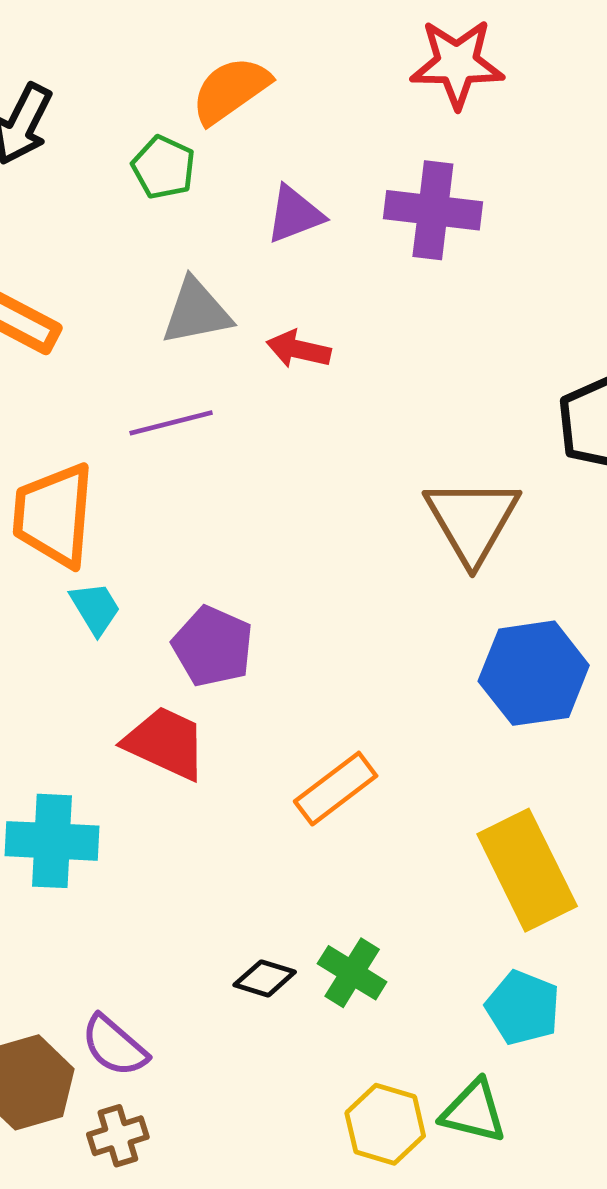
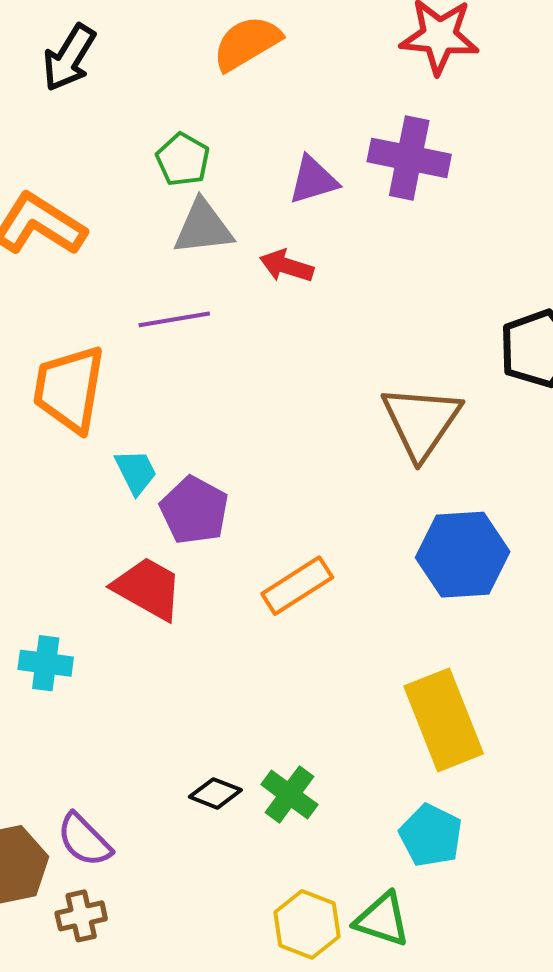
green pentagon: (164, 167) -> (183, 160), moved
purple triangle: (295, 214) -> (313, 180), moved
cyan trapezoid: (95, 608) -> (136, 472), moved
orange rectangle: (336, 789) -> (297, 586), moved
cyan cross: (52, 841) -> (46, 663), size x0.7

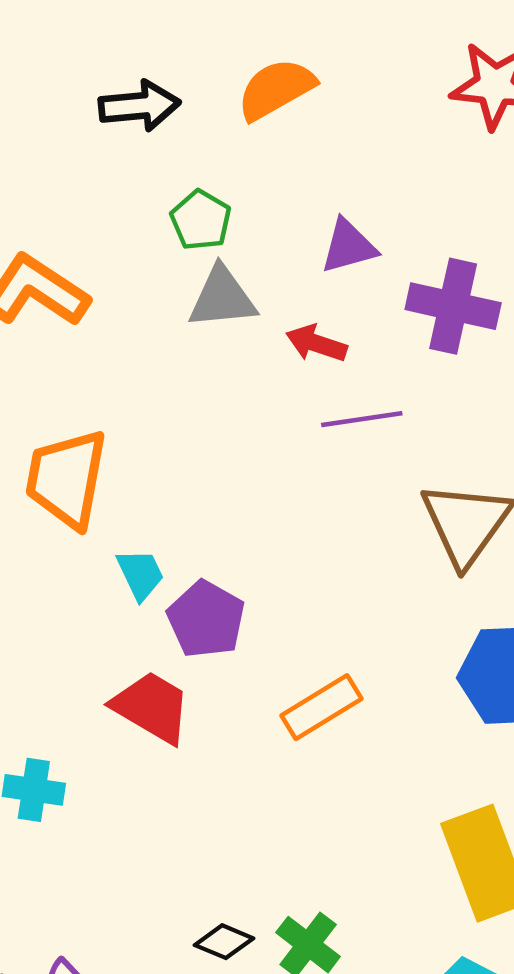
black arrow: (69, 58) -> (139, 106), moved, turned -128
purple cross: (409, 158) -> (453, 306), moved
purple line: (174, 319) -> (362, 419), moved

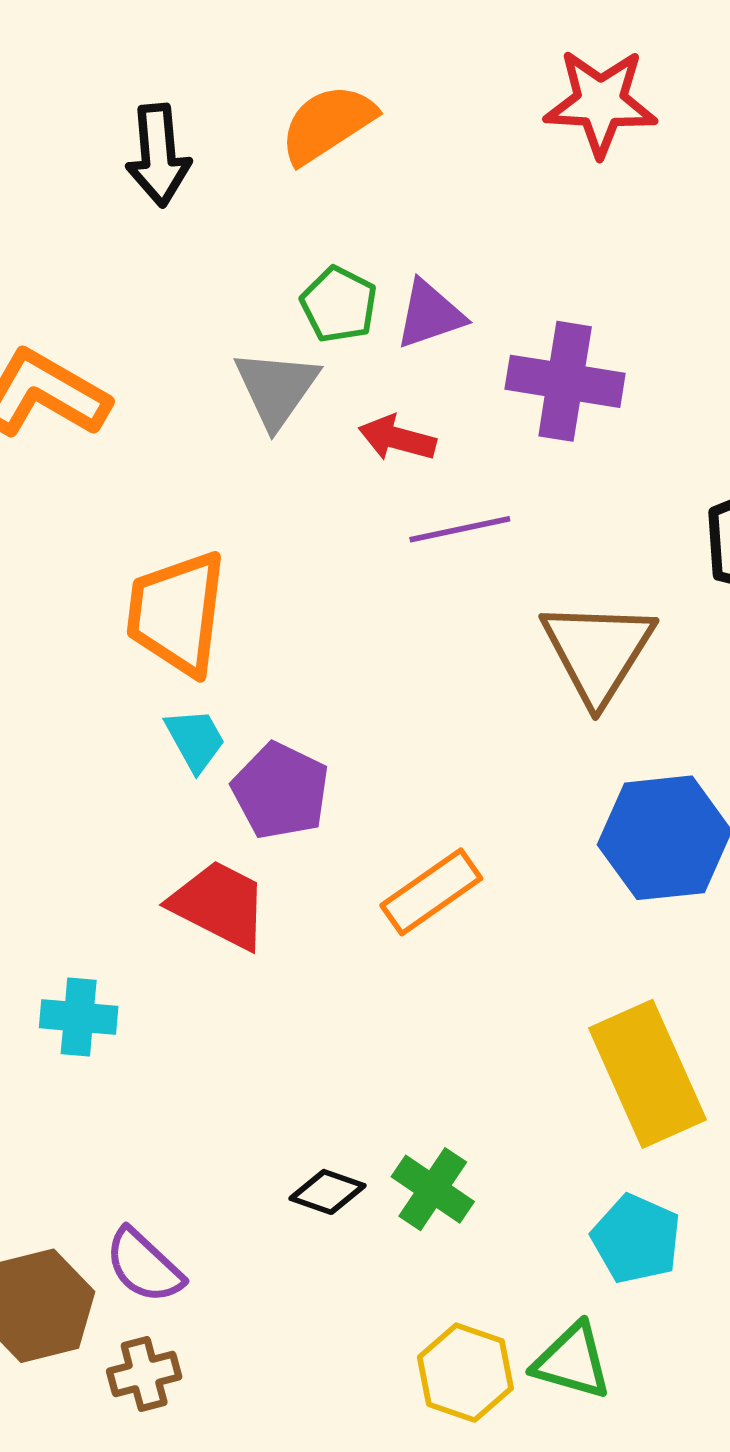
black arrow: (139, 106) -> (158, 155), turned 94
green pentagon: (201, 220) -> (339, 305), moved
gray triangle: (222, 298) -> (276, 388), turned -46
orange trapezoid: (66, 479) -> (177, 613), moved

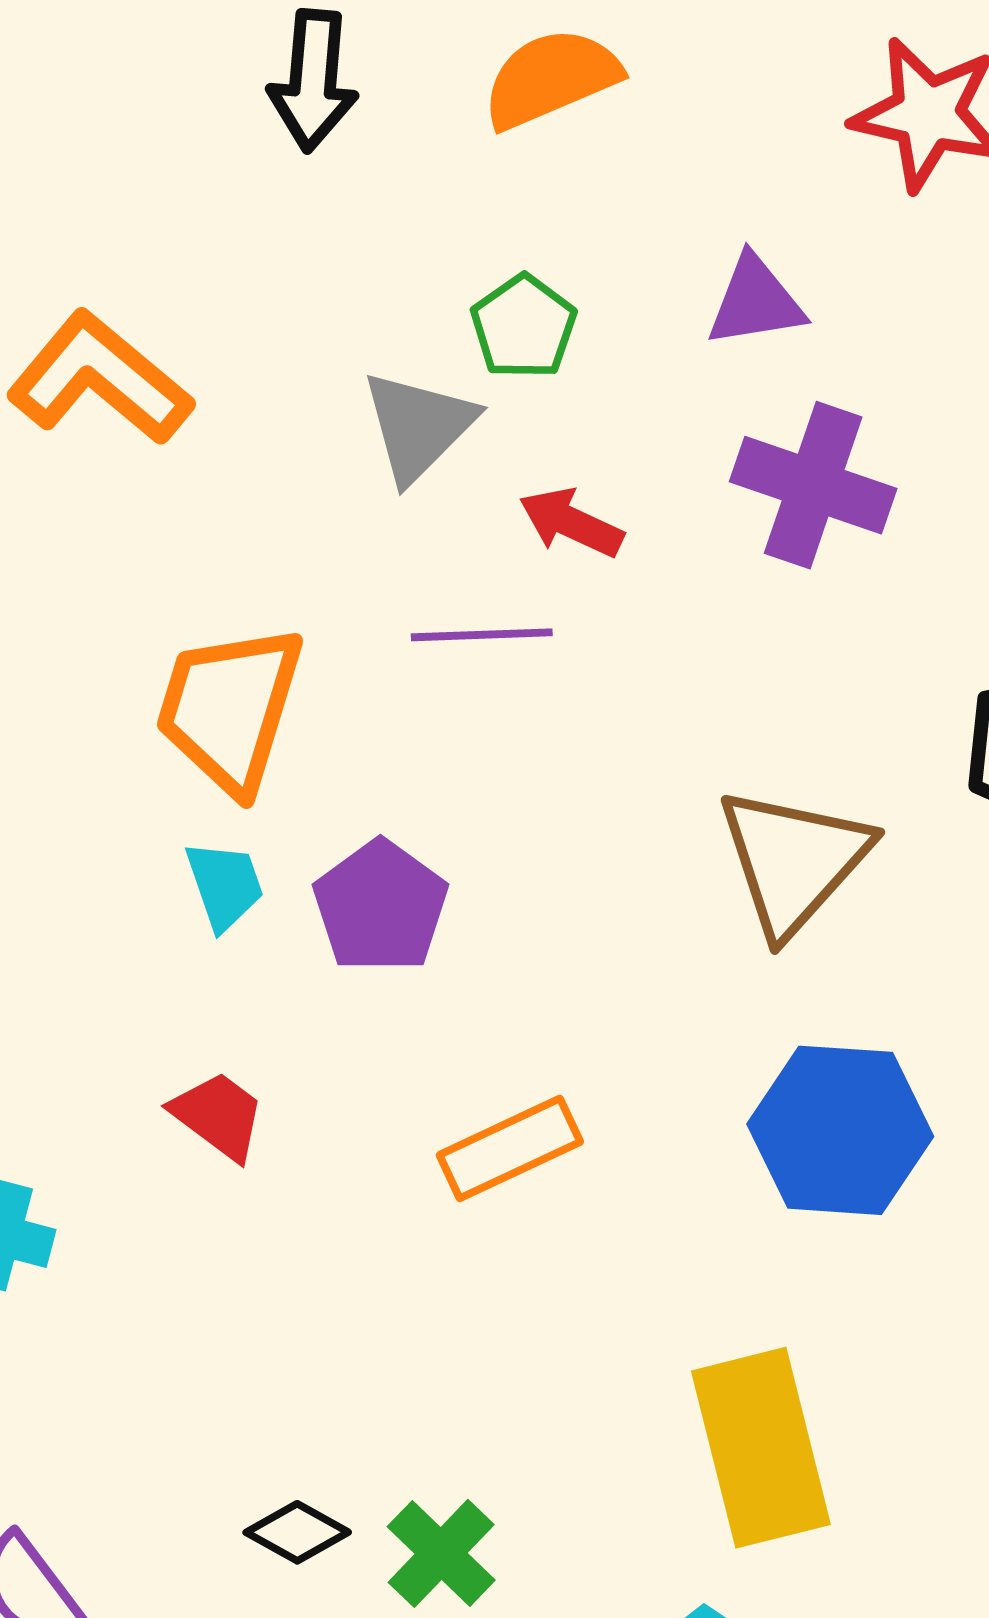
purple triangle: (430, 314) -> (755, 301), moved
purple line: (460, 529) -> (482, 635), moved
purple pentagon: (281, 791) -> (381, 906), moved
red trapezoid: (219, 905) -> (218, 1116), size x0.7

